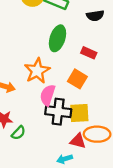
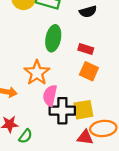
orange square: (77, 79) -> (89, 71), moved

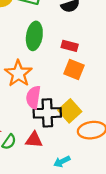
yellow square: (83, 110) -> (70, 111), turned -30
red triangle: (85, 137) -> (34, 140), moved

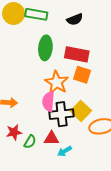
red rectangle: (70, 46) -> (77, 54), size x1.6
orange star: (18, 73) -> (57, 82), moved
cyan arrow: (62, 162) -> (65, 151), moved

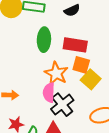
yellow square: (81, 111) -> (91, 79), moved
black cross: (62, 114) -> (62, 105), turned -30

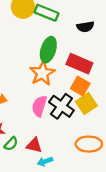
orange star: (56, 73) -> (42, 73), moved
black cross: (62, 105) -> (61, 106), moved, turned -30

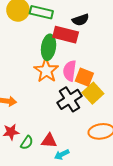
red rectangle: (79, 64) -> (66, 35), moved
pink semicircle: (39, 106) -> (70, 71), moved
black cross: (61, 106) -> (69, 99), turned 30

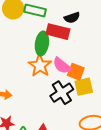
pink semicircle: (70, 71) -> (62, 66), turned -60
yellow square: (93, 93) -> (84, 87), turned 30

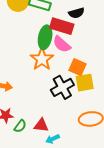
pink semicircle: (62, 66) -> (62, 44), moved

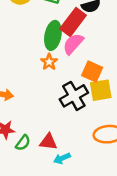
red rectangle: (62, 26) -> (73, 22), turned -70
pink semicircle: (62, 44) -> (73, 44), turned 90
orange star: (42, 59) -> (49, 62), size x0.6

